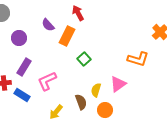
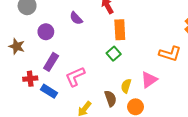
orange rectangle: (67, 36) -> (120, 30), moved, turned -30

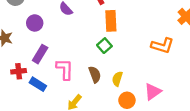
pink L-shape: (75, 77) -> (65, 69), turned 115
pink triangle: (149, 80) -> (153, 92), moved
brown semicircle: (110, 98) -> (95, 75), moved

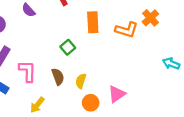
orange rectangle: (111, 21) -> (93, 22), moved
orange L-shape: (162, 46) -> (127, 30), moved

